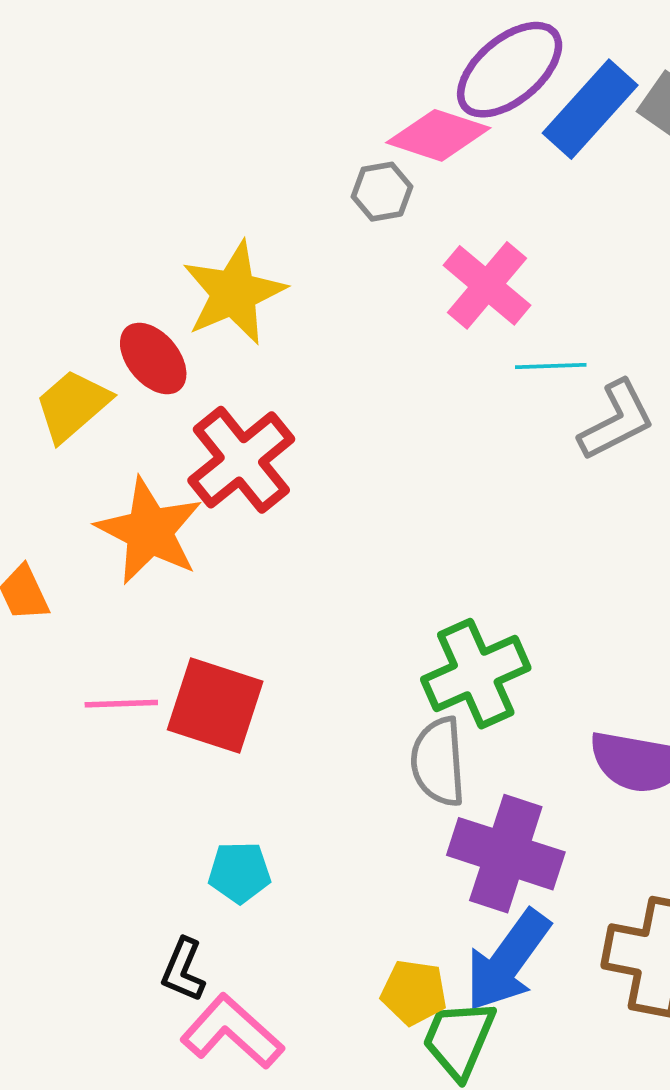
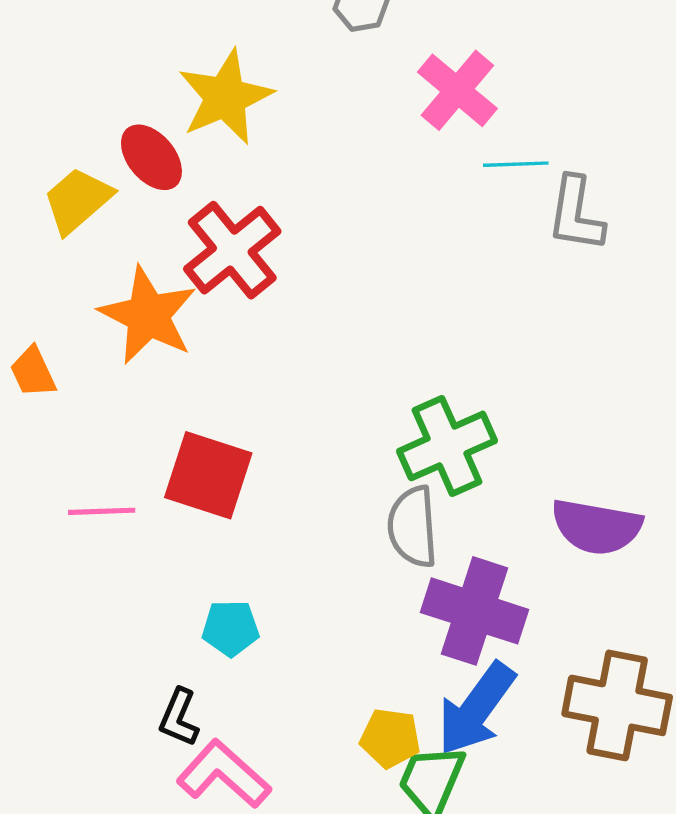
gray L-shape: (616, 420) -> (576, 214), turned 126
pink line: (121, 704) -> (102, 511), moved

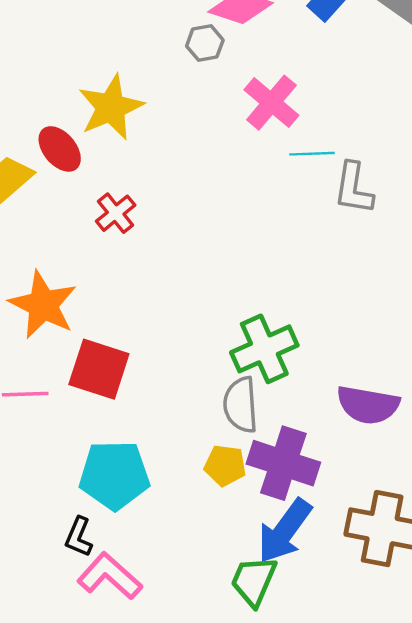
red cross: (232, 250) -> (116, 213), size x0.6
orange star: (148, 315) -> (43, 305), moved
cyan pentagon: (231, 628) -> (114, 475), size x1.8
yellow pentagon: (390, 738) -> (225, 465), moved

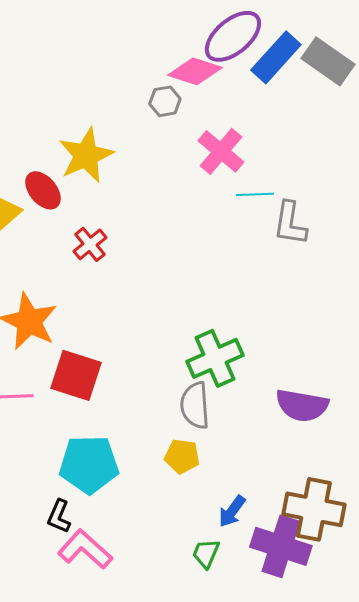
purple cross: (283, 463) -> (281, 546), moved
blue arrow: (285, 531) -> (232, 511), size x0.6
green trapezoid: (254, 581) -> (206, 553), size x0.7

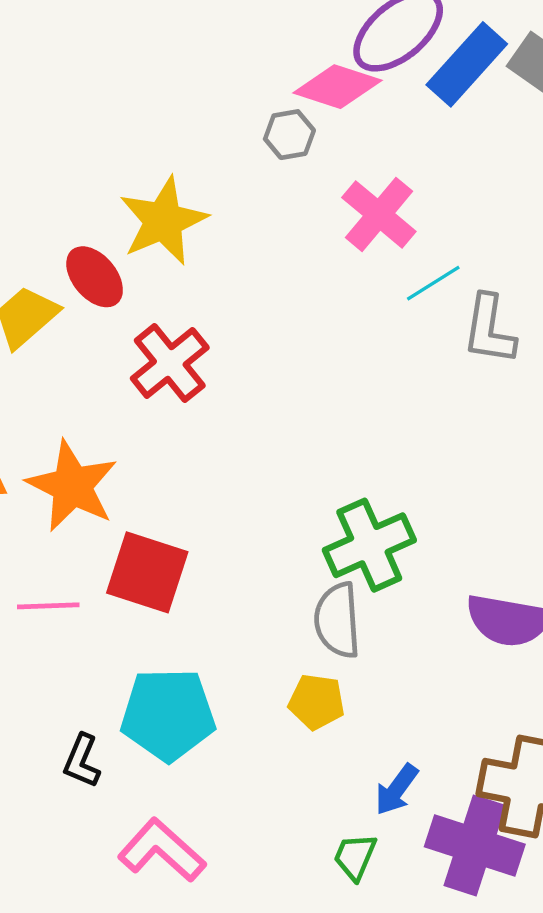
cyan line: (255, 194) -> (433, 283), turned -30
red cross: (90, 244) -> (170, 363), size x1.4
black L-shape: (59, 516) -> (82, 761), moved

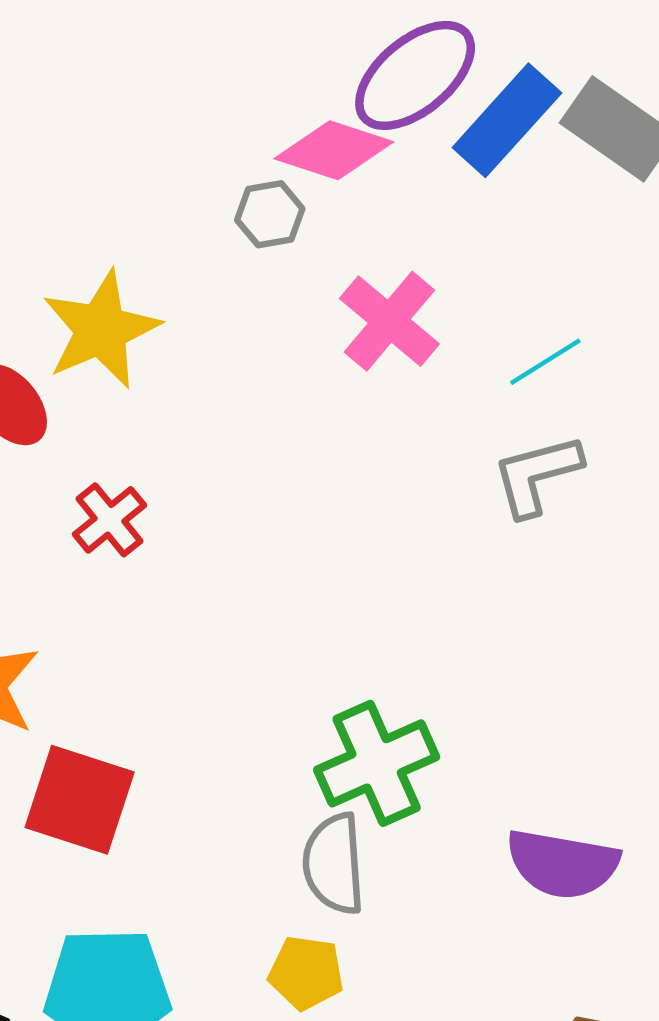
cyan line: (433, 283) -> (545, 362), moved
gray L-shape: (489, 330) -> (537, 475), turned 66
red cross: (170, 363) -> (110, 520), size x0.7

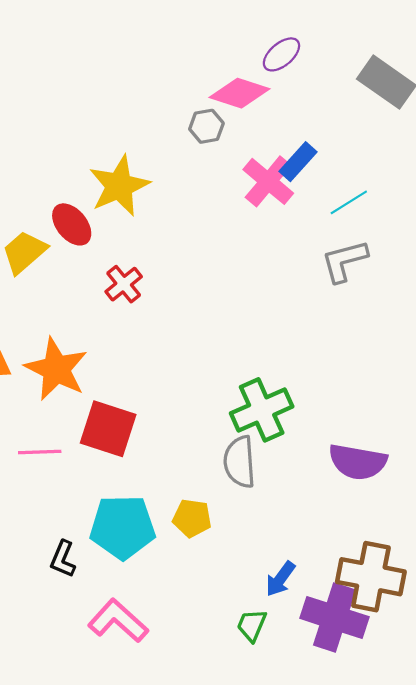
purple ellipse: (415, 75) -> (281, 54), size x0.6
blue rectangle: (507, 120) -> (298, 162), moved, size x0.7
yellow pentagon: (306, 973) -> (192, 518), moved

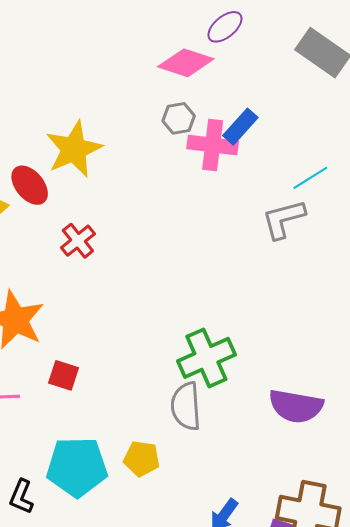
gray hexagon: (206, 126) -> (179, 118), moved
pink cross: (268, 181) -> (213, 145), turned -33
cyan line: (349, 202) -> (310, 178), moved
red square: (108, 429) -> (64, 375), size x0.6

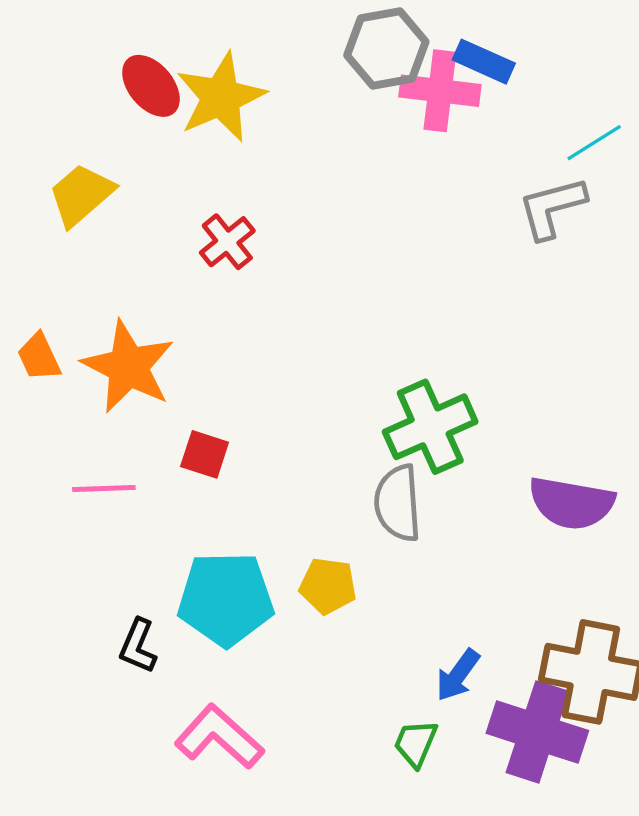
gray hexagon: (179, 118) -> (386, 49), size x1.6
blue rectangle: (240, 127) -> (484, 62), turned 72
red ellipse: (30, 185) -> (151, 86), moved

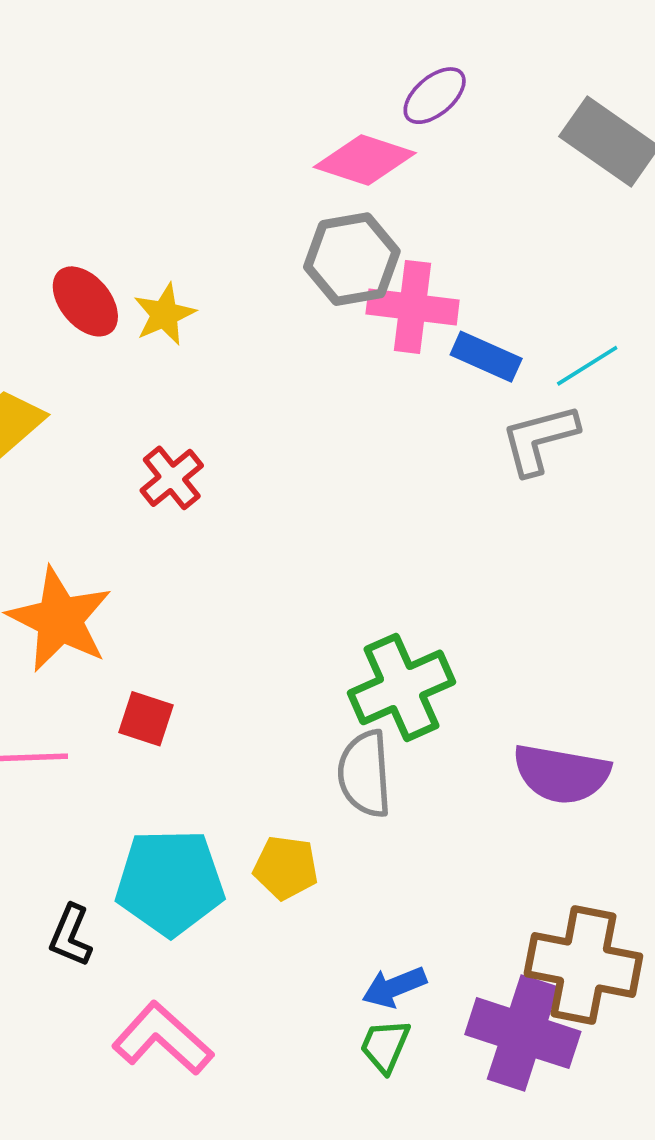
blue rectangle: (484, 62) -> (486, 357), moved
yellow star: (221, 97) -> (164, 314), size x0.6
blue arrow: (458, 675) -> (394, 987), moved, turned 32

